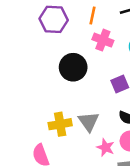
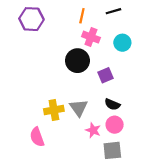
purple hexagon: (54, 19) -> (31, 19), moved
black circle: (73, 67) -> (77, 61), moved

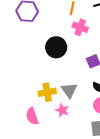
black circle: (77, 61) -> (56, 47), moved
pink star: (93, 130) -> (62, 110), moved

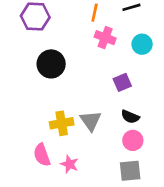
black circle: (56, 47) -> (51, 64), moved
pink star: (62, 110) -> (70, 164), moved

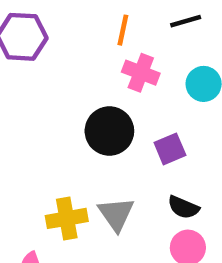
black circle: (51, 64) -> (109, 131), moved

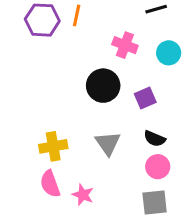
orange line: (123, 30) -> (77, 15), moved
yellow cross: (67, 218) -> (53, 146), moved

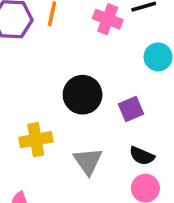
pink cross: (125, 45) -> (108, 19), moved
yellow cross: (53, 146) -> (36, 140), moved

